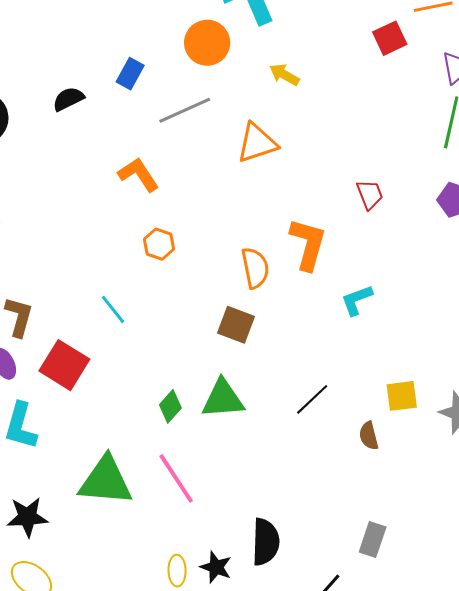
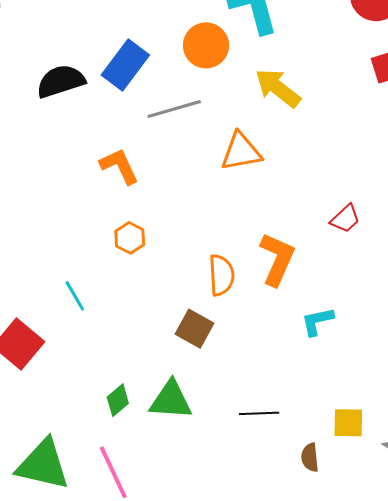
blue rectangle: (130, 74) -> (125, 65), size x1.6
yellow arrow: (284, 75) -> (278, 88), size x1.6
black semicircle: (68, 99) -> (61, 81), size x1.5
red trapezoid: (370, 194) -> (345, 219), turned 60
black line: (312, 399) -> (259, 413), turned 33

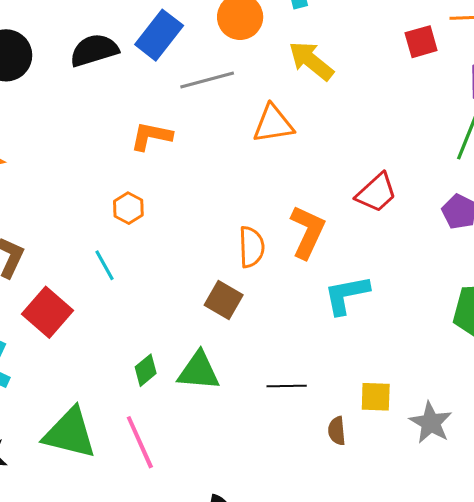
orange L-shape: (119, 166) -> (151, 136), turned -54
red trapezoid: (345, 219) -> (376, 193), size x1.4
orange hexagon: (130, 238) -> (128, 208), moved
cyan L-shape: (317, 321) -> (347, 295), size x1.4

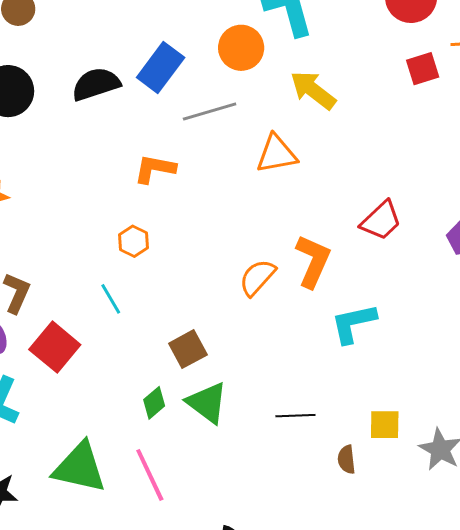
orange semicircle: (251, 247) -> (257, 277), turned -135
brown square: (224, 300) -> (188, 349), moved, turned 33
green triangle: (199, 371) -> (207, 403), turned 33

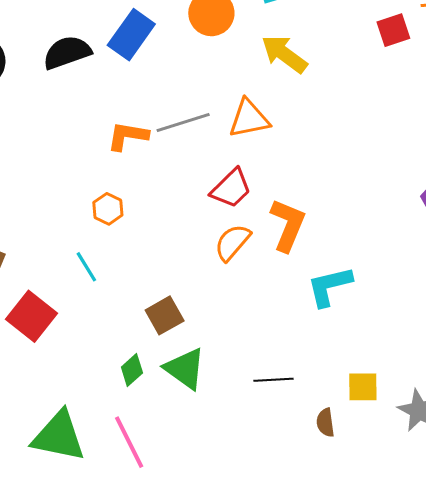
gray line: (210, 111) -> (183, 122), moved
red trapezoid: (381, 221) -> (231, 188), moved

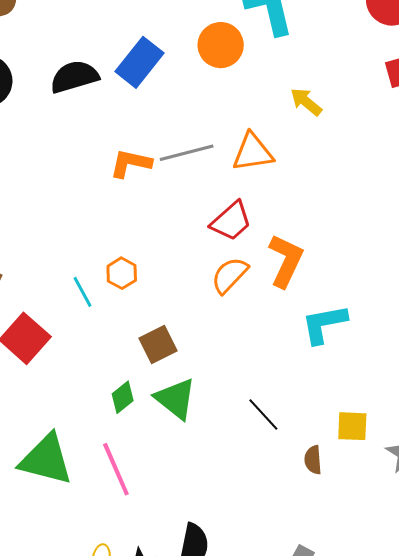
yellow arrow: (284, 54) -> (306, 102), moved, size x0.7
orange hexagon: (108, 209) -> (122, 273), moved
black line: (273, 380) -> (263, 414), turned 48

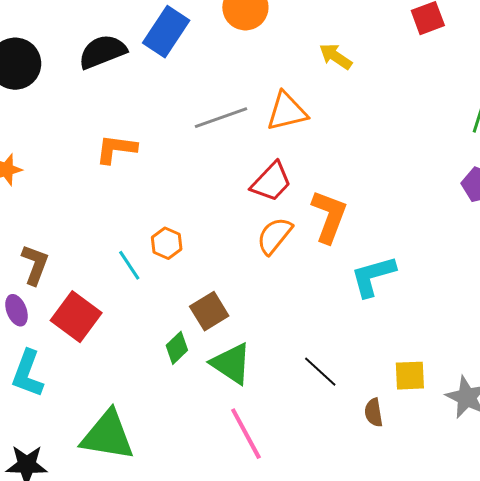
orange L-shape: (131, 163) -> (116, 149), moved
green diamond: (123, 397) -> (177, 348), moved
pink line: (116, 469) -> (246, 434), moved

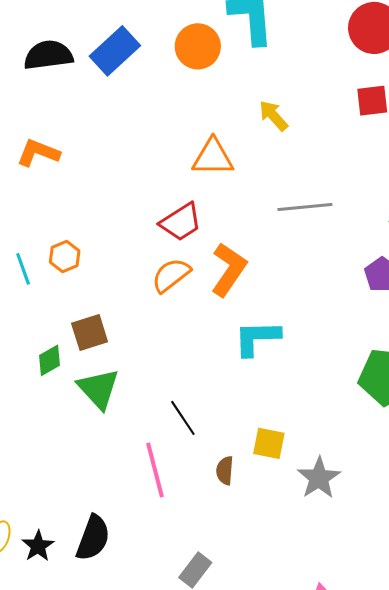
gray line: (221, 118) -> (305, 207), moved
pink line: (246, 434) -> (155, 470), moved

